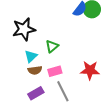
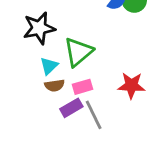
green triangle: (52, 46) -> (78, 52), size x1.6
purple rectangle: (36, 93) -> (71, 108), moved

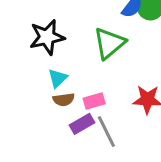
green triangle: (78, 52) -> (109, 43), moved

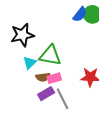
green triangle: (109, 43) -> (50, 56), moved, turned 50
brown semicircle: (64, 100) -> (43, 77), moved

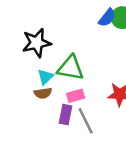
brown semicircle: (43, 77) -> (43, 93), moved
purple rectangle: (46, 94) -> (66, 115), turned -49

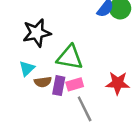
cyan triangle: (45, 77) -> (27, 68), moved
purple rectangle: (66, 115) -> (59, 86), moved

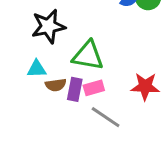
cyan triangle: (27, 68) -> (37, 69), turned 42
gray line: (85, 109) -> (106, 117), turned -30

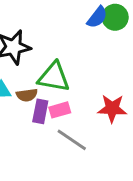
brown semicircle: (56, 85) -> (27, 95), moved

